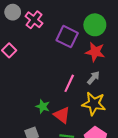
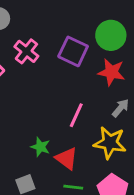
pink cross: (34, 20) -> (26, 51), moved
gray arrow: (93, 78) -> (121, 108), moved

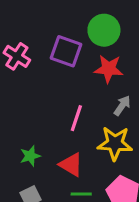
green star: (40, 147) -> (30, 156), moved, turned -30

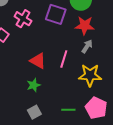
gray arrow: (122, 106) -> (87, 46), moved
red triangle: (71, 165) -> (38, 61), moved

